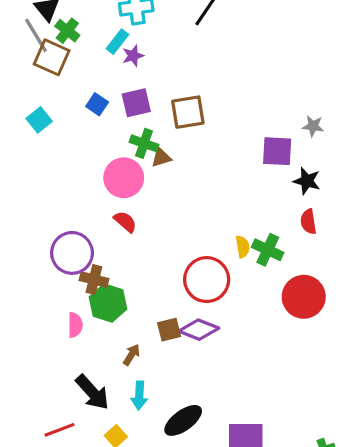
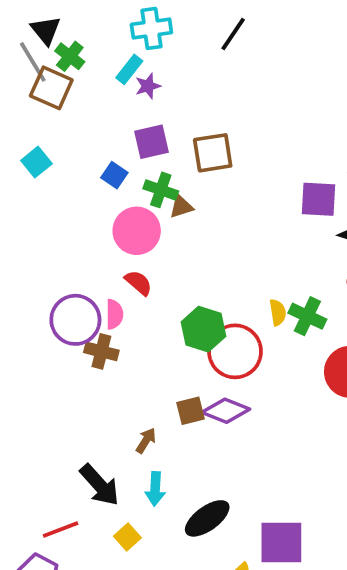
blue square: (97, 104) -> (114, 175), moved
green hexagon: (108, 303) -> (203, 329), moved
pink semicircle: (75, 325) -> (114, 314), moved

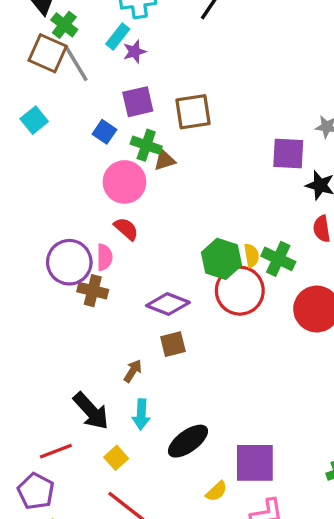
gray line: (33, 62) -> (76, 63), moved
green hexagon: (203, 329) -> (221, 259), moved
red circle: (235, 351) -> (240, 291), moved
purple diamond: (226, 411) -> (168, 304), moved

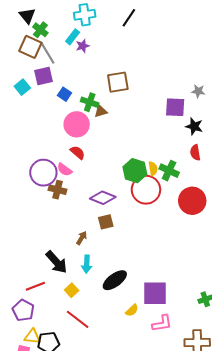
purple square: (138, 102) -> (43, 76), moved
pink semicircle: (104, 257) -> (65, 170), turned 126

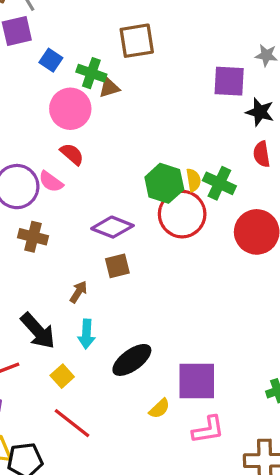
brown cross: (57, 190) -> (33, 237), moved

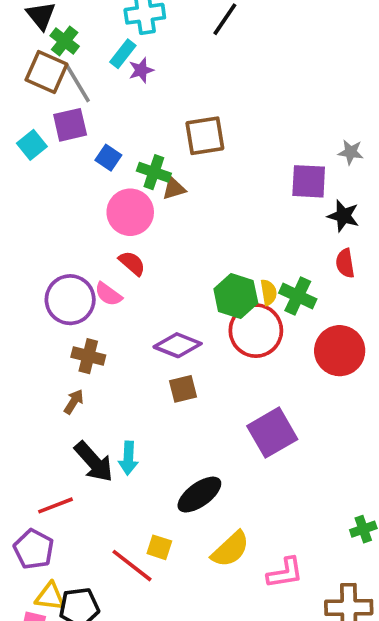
brown arrow: (78, 292) -> (74, 402), moved
cyan arrow: (87, 334) -> (128, 458), moved
yellow square: (62, 376) -> (159, 547), moved, turned -30
purple square: (197, 381) -> (272, 433), moved, turned -30
yellow semicircle: (159, 409) -> (230, 549), size x1.6

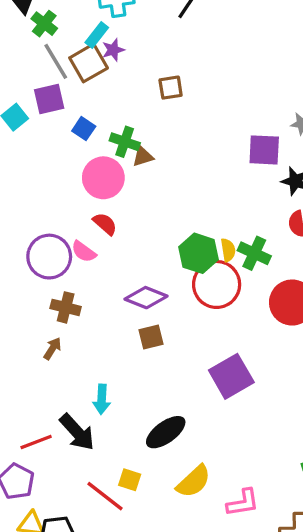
brown square: (46, 72) -> (89, 63), moved, turned 36
brown square: (205, 136) -> (171, 88), moved, size x0.7
black arrow: (94, 462) -> (77, 432), moved

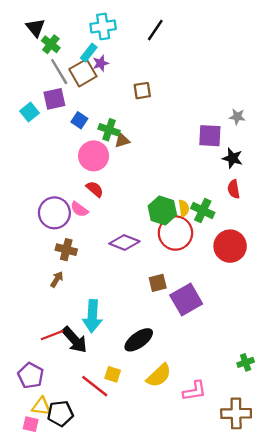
brown square: (151, 337) -> (158, 283), moved
cyan arrow: (102, 399) -> (92, 316), size x1.5
red line: (36, 442) -> (52, 335), moved

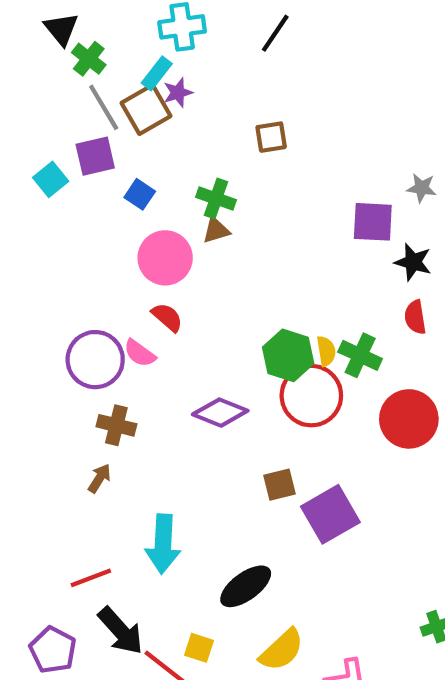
brown square: (142, 91) -> (271, 137), moved
green cross: (109, 130) -> (216, 199), moved
black arrow: (75, 340) -> (121, 631), moved

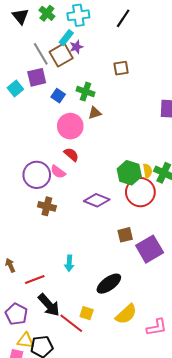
green cross: (89, 59) -> (47, 13), moved
green cross: (216, 199) -> (86, 92), moved
brown arrow: (99, 478) -> (10, 265), moved, turned -56
cyan arrow: (163, 544) -> (69, 263), size x0.6

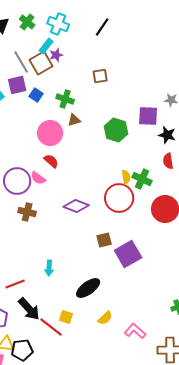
cyan cross: (78, 15) -> (58, 24), turned 30
blue square: (58, 96) -> (36, 95), moved
green hexagon: (129, 173) -> (116, 130), moved
yellow semicircle: (126, 314) -> (105, 318), size x0.7
pink L-shape: (157, 327) -> (135, 331), turned -130

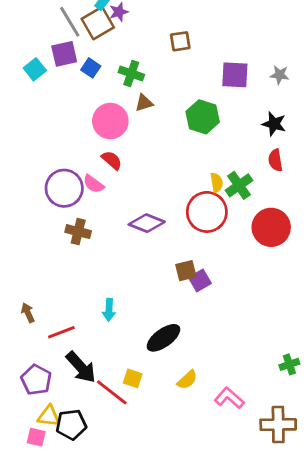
purple square: (148, 116) -> (235, 75), moved
green cross: (142, 179) -> (239, 185), turned 30
purple square: (128, 254) -> (200, 280), moved, size x0.6

